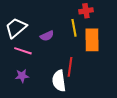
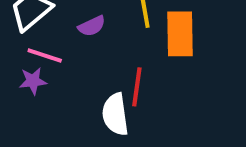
purple star: (22, 76) -> (33, 81), moved

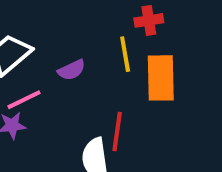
pink line: (45, 55) -> (24, 100), turned -44

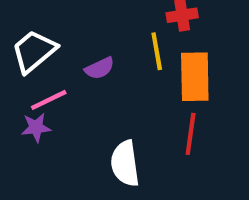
red line: (117, 131) -> (191, 134), moved

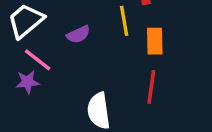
orange rectangle: (195, 77) -> (155, 41), size x0.7
pink line: (49, 100) -> (38, 60), turned 64

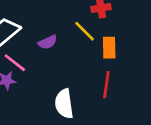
yellow line: (124, 21) -> (85, 31), turned -35

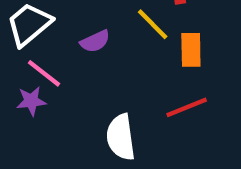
red line: (106, 85) -> (187, 107), turned 60

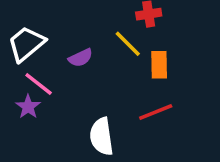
purple star: (31, 101) -> (28, 107), turned -30

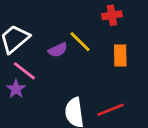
yellow line: (128, 44) -> (80, 42), moved
red line: (156, 112) -> (111, 110), moved

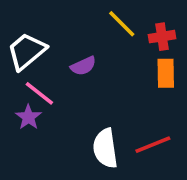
red cross: (112, 15) -> (162, 37), moved
yellow line: (80, 42) -> (122, 24), moved

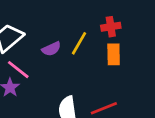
yellow line: (122, 24) -> (79, 43), moved, turned 75

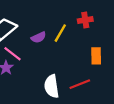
orange rectangle: (114, 54) -> (96, 56), moved

